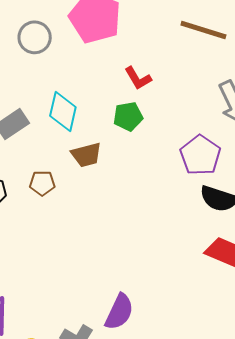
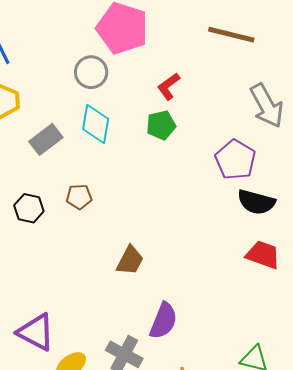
gray circle: (35, 37) -> (91, 72), moved
red L-shape: (138, 78) -> (169, 86), turned 88
brown trapezoid: (86, 155) -> (130, 260), moved, turned -44

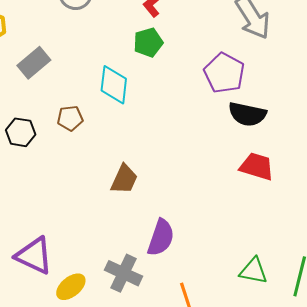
cyan diamond: (96, 124) -> (114, 85), moved

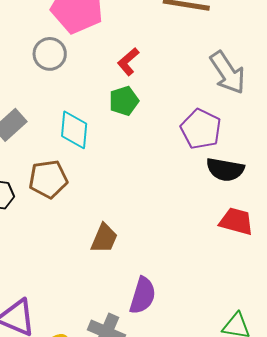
cyan diamond: (114, 85) -> (74, 130), moved
brown pentagon: (70, 118) -> (48, 179), size x1.5

